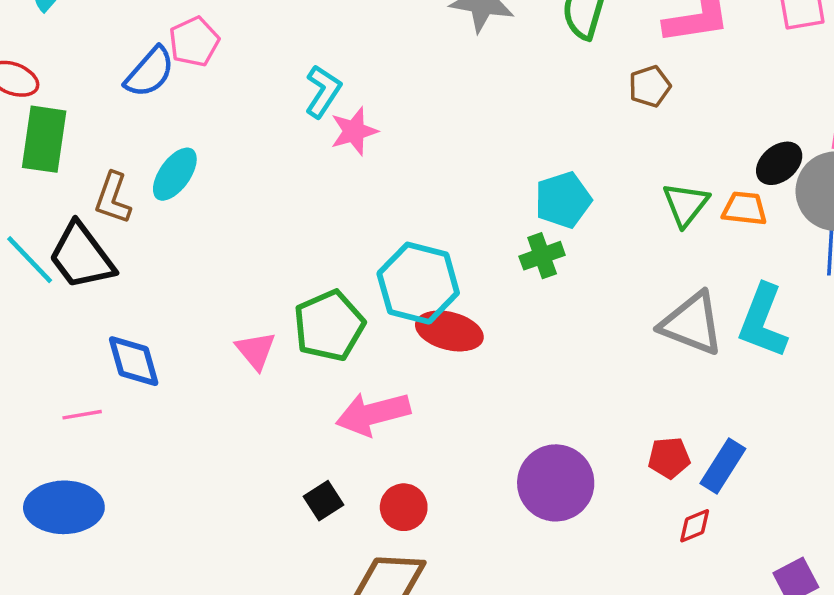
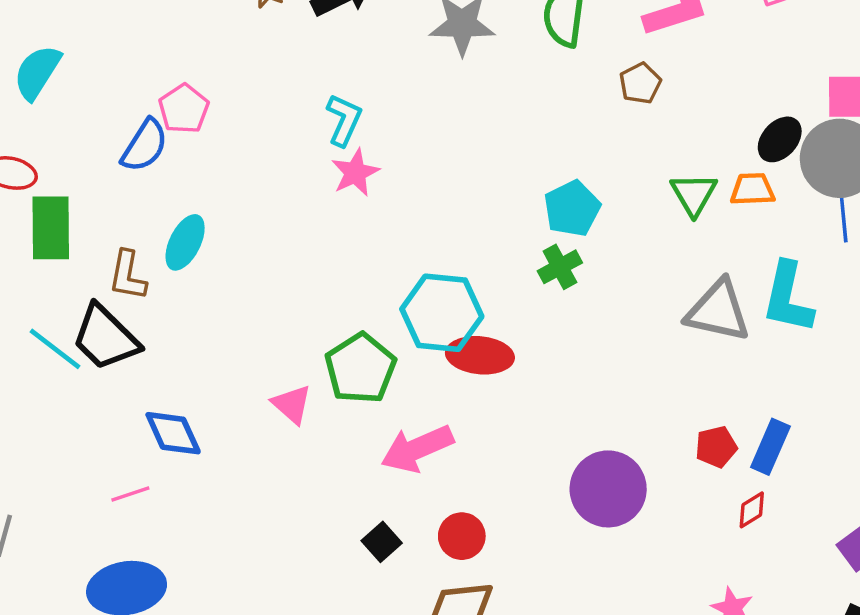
cyan L-shape: (323, 91) -> (344, 120), moved

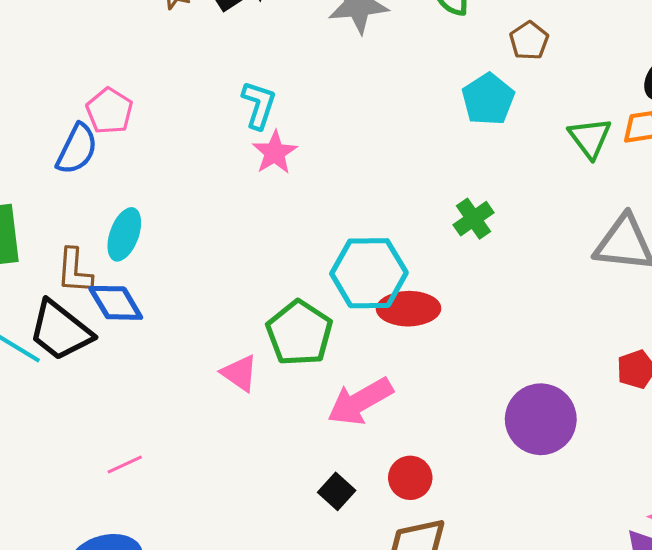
cyan pentagon: (572, 209) -> (488, 99), moved
blue diamond: (173, 433) -> (116, 303), moved
pink line: (130, 494) -> (125, 464), moved

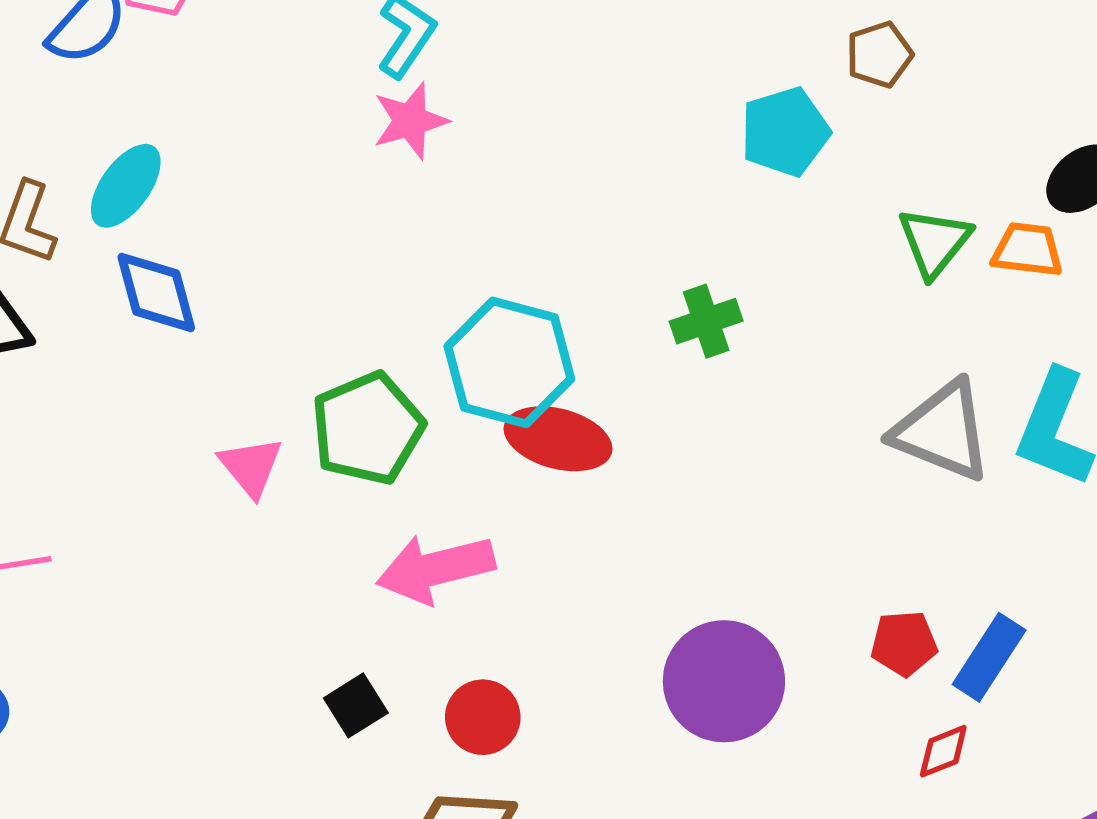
blue diamond: (116, 303) -> (156, 293), moved

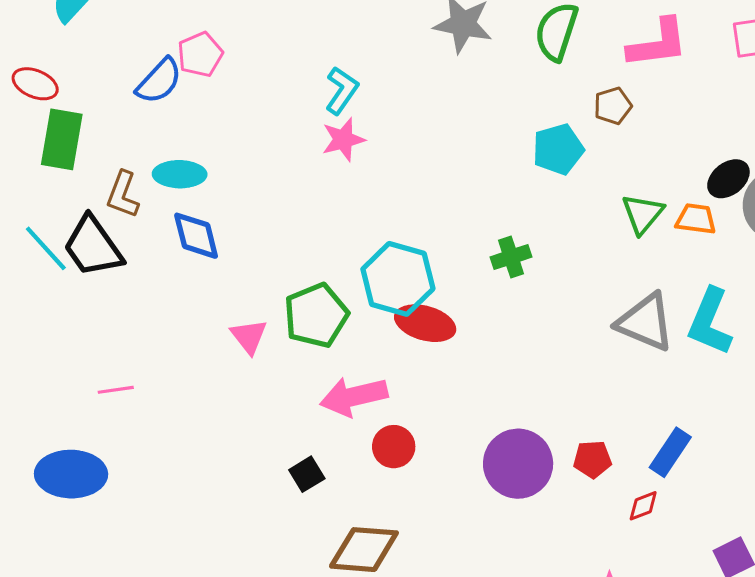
cyan ellipse: (126, 186) -> (180, 174), turned 54
red pentagon: (904, 643) -> (592, 459), moved
red circle: (483, 717) -> (394, 447), moved

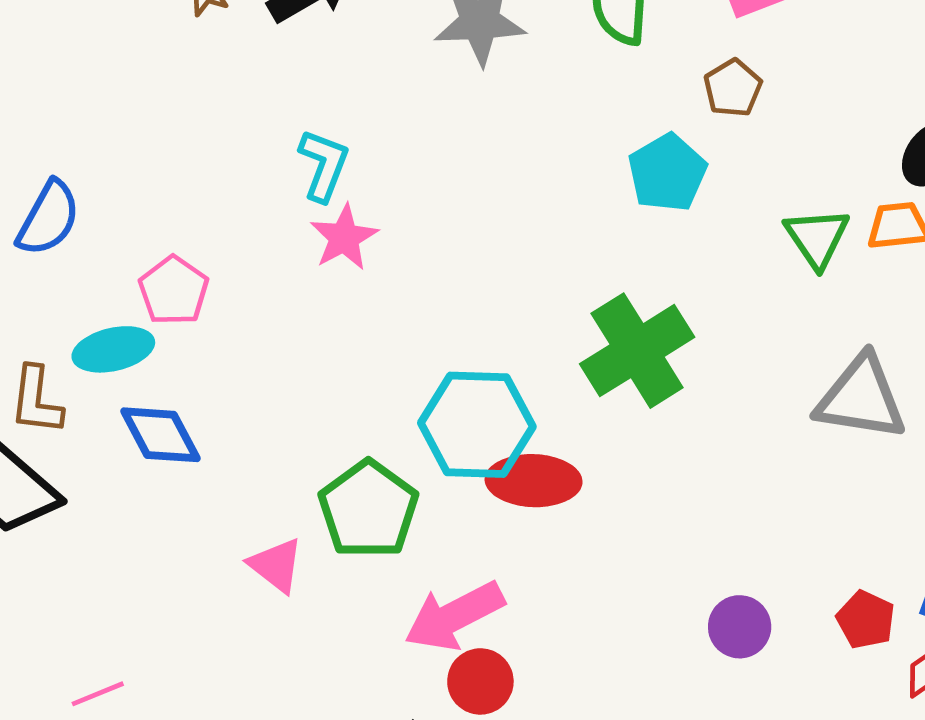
pink pentagon: (200, 54) -> (174, 291), moved
green cross: (511, 257) -> (637, 351), size x1.8
red circle: (394, 447) -> (480, 681), moved
red pentagon: (592, 459) -> (866, 620), moved, turned -30
purple circle: (518, 464) -> (740, 627), moved, size x0.6

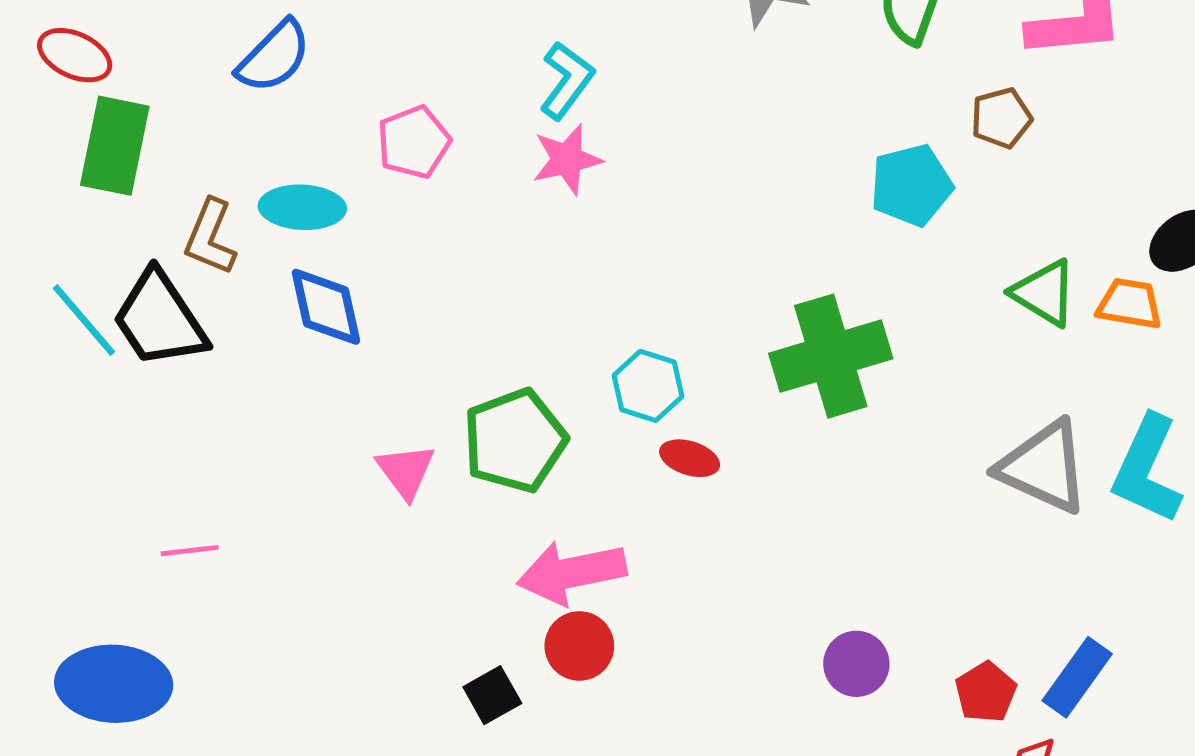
green triangle: (817, 238) -> (1044, 293), turned -40
pink pentagon: (174, 291) -> (414, 142), moved
cyan hexagon: (477, 425) -> (648, 386), size x0.6
red ellipse: (534, 481) -> (690, 458), size x0.6

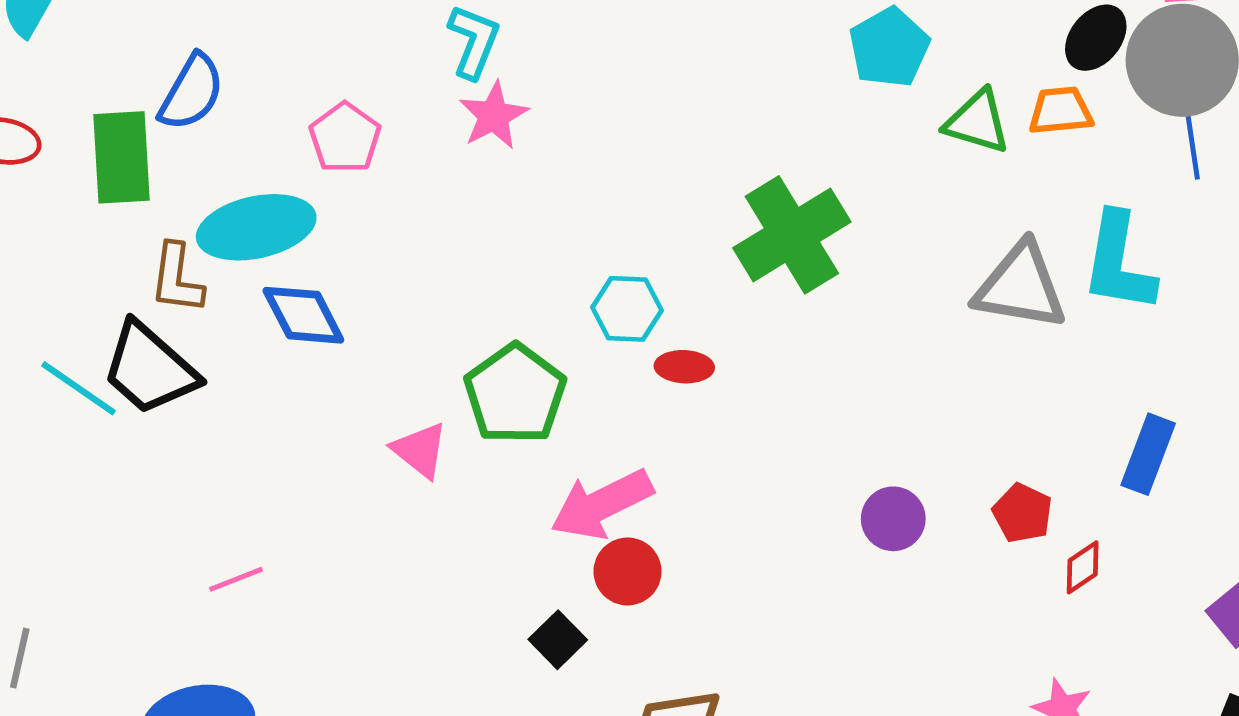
green rectangle: (115, 146) -> (122, 157), moved
cyan pentagon: (911, 185) -> (889, 47), moved
cyan ellipse: (302, 207) -> (256, 227), size x1.4
blue rectangle: (1077, 677) -> (1148, 454), moved

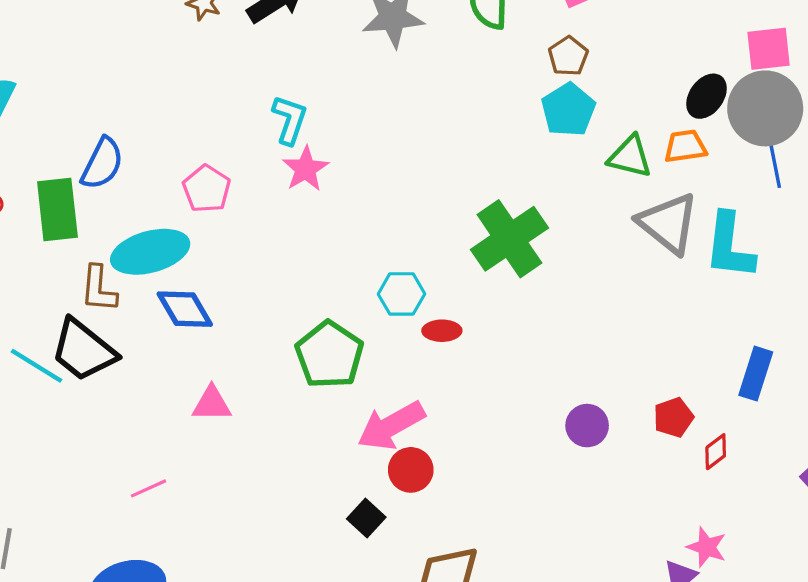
gray triangle: (1020, 286) -> (668, 223), moved, turned 32
pink triangle: (420, 450) -> (212, 404), moved, turned -36
red pentagon: (1022, 513) -> (673, 417), turned 30

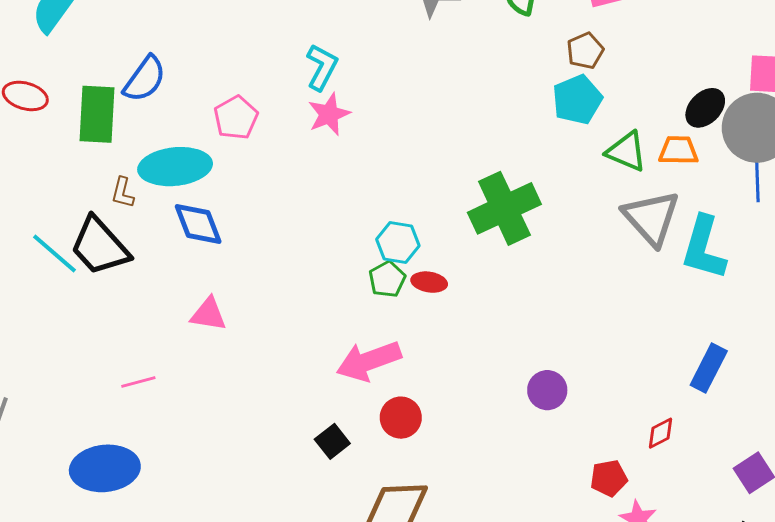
brown L-shape: (99, 289) -> (123, 193), size x0.7
green pentagon: (329, 355) -> (387, 279), moved, size x0.6
red pentagon: (673, 417) -> (609, 478), moved
red circle: (411, 470) -> (401, 418), moved

